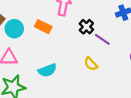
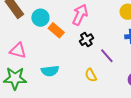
black cross: (86, 27) -> (86, 40), moved
cyan circle: (14, 29) -> (40, 18), moved

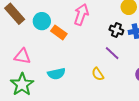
black cross: (86, 40) -> (116, 30), moved, turned -32
green star: (15, 78) -> (22, 84), turned -30

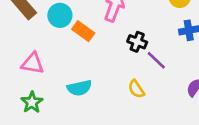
black cross: (116, 30) -> (137, 42), moved
green star: (22, 84) -> (32, 102), size x0.7

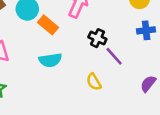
cyan semicircle: (79, 88) -> (50, 60), moved

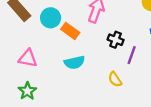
purple line: (114, 56) -> (132, 55), turned 66

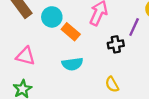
black cross: (116, 40) -> (116, 44), turned -35
purple line: (132, 55) -> (134, 27), moved

